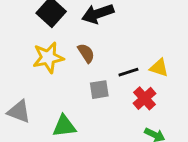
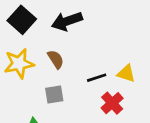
gray square: (99, 90) -> (54, 95), moved

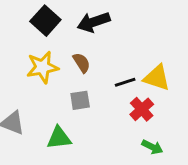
yellow triangle: (126, 73) -> (157, 78), size x1.4

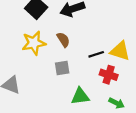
red cross: (142, 109) -> (109, 75), turned -30
green triangle: (59, 138) -> (80, 96), moved

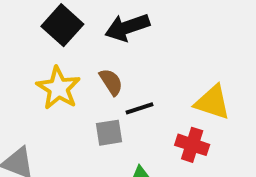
yellow star: (34, 43) -> (58, 88), turned -30
black line: (96, 54) -> (139, 108), moved

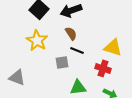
brown semicircle: (111, 82) -> (71, 33), moved
black line: (139, 108) -> (77, 50), turned 40

